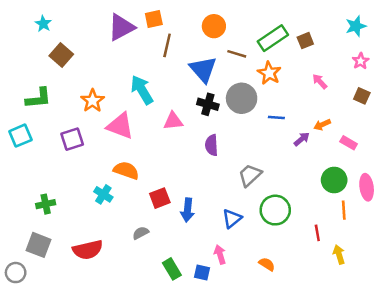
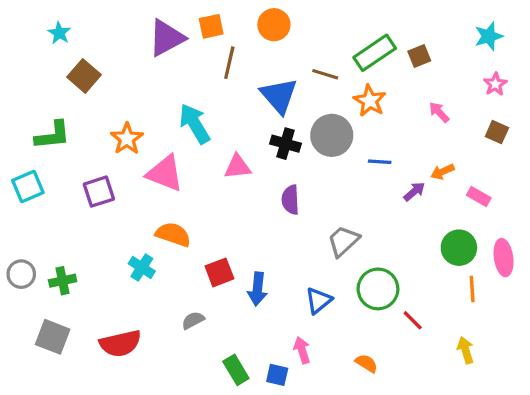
orange circle: (214, 26) -> (274, 25), moved
red line: (317, 233) -> (413, 320), moved, turned -35
gray circle: (16, 273) -> (21, 274), moved

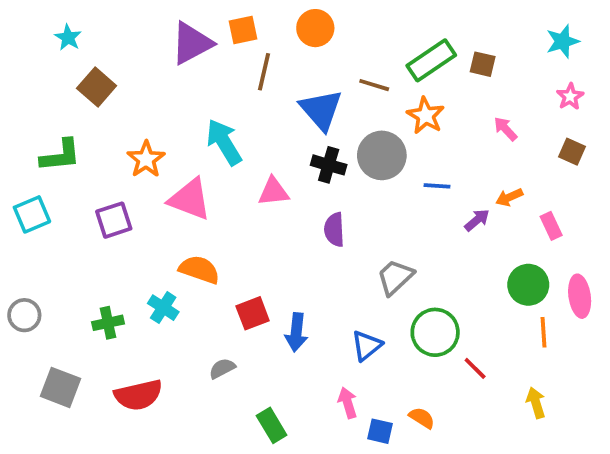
brown square: (419, 56) -> (483, 64), turned 35
pink rectangle: (479, 196) -> (551, 226), turned 35
green cross: (63, 281) -> (108, 323), moved
blue square: (277, 375) -> (380, 431), moved

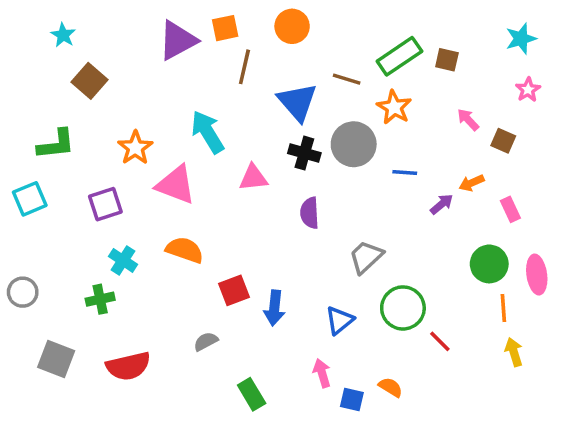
brown square: (572, 152) -> (503, 141), moved
cyan cross: (163, 308) -> (123, 260), moved
yellow arrow: (536, 403) -> (514, 352), moved

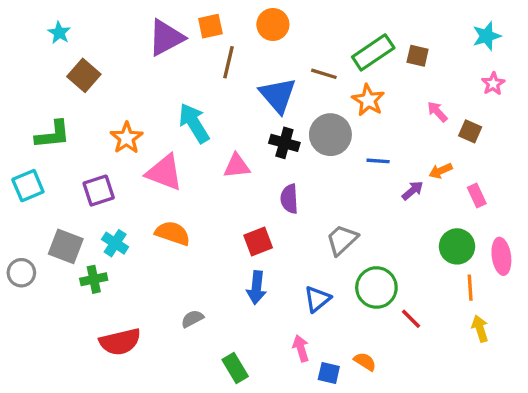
red square: (234, 290) -> (258, 241), moved
gray square: (56, 359) -> (66, 246), moved

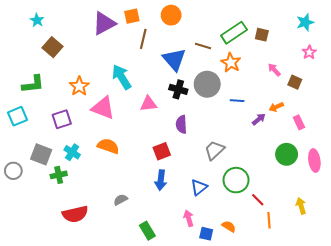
orange line: (470, 288) -> (269, 220), moved

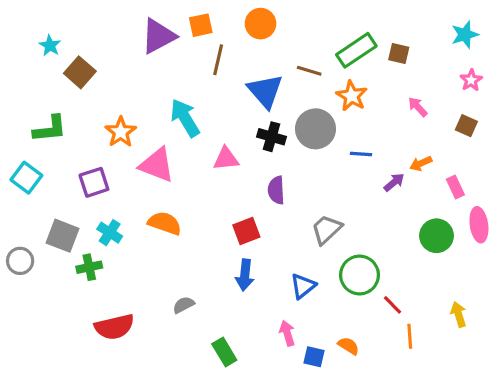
cyan star: (37, 20) -> (50, 46), moved
brown square: (295, 82) -> (466, 126), moved
cyan square: (17, 116) -> (26, 178), turned -30
pink ellipse: (314, 160) -> (479, 225), moved

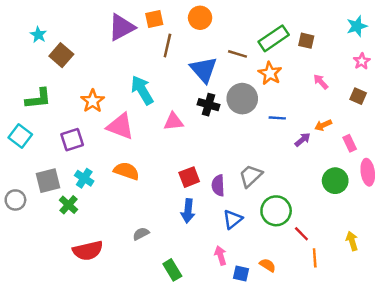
purple semicircle: (276, 190) -> (218, 185), moved
gray square: (62, 236) -> (48, 181), turned -35
green cross: (89, 267) -> (69, 205), turned -36

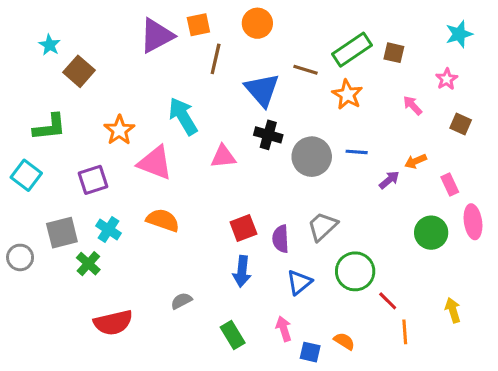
pink star: (362, 61) -> (447, 79), moved
gray circle: (242, 99) -> (312, 157), moved
green rectangle: (172, 270) -> (233, 335), moved

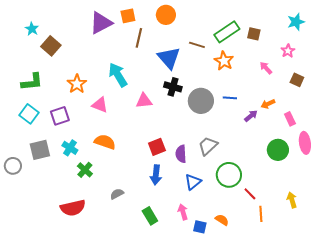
pink triangle: (155, 163) -> (100, 105), size x0.7
cyan square: (26, 175) -> (29, 114), moved
green cross: (88, 264) -> (85, 170), moved

